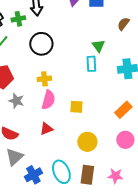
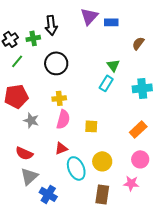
cyan rectangle: (91, 64) -> (106, 83), turned 35
cyan ellipse: (61, 172) -> (76, 168), moved
blue cross: (33, 175) -> (48, 194), turned -30
pink star: (115, 176) -> (131, 183), moved

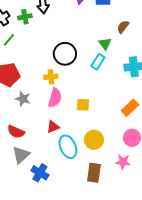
brown semicircle: (138, 43) -> (123, 27), moved
black circle: (56, 63) -> (65, 54), moved

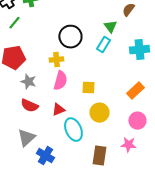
red semicircle: (16, 132) -> (29, 106), moved
yellow circle: (94, 140) -> (99, 113), moved

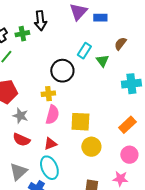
cyan rectangle: (103, 45) -> (84, 51), moved
yellow square: (88, 88) -> (80, 122), size x1.5
cyan ellipse: (73, 130) -> (49, 168), moved

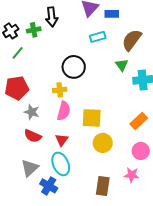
brown semicircle: (120, 44) -> (132, 40), size x1.6
cyan rectangle: (84, 51) -> (98, 37), moved, turned 42
green triangle: (102, 61) -> (122, 65), moved
red triangle: (50, 144) -> (62, 140), turned -32

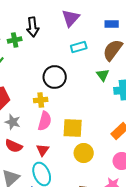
blue rectangle: (112, 14) -> (112, 24), moved

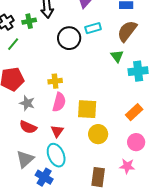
black circle: (55, 77) -> (69, 38), moved

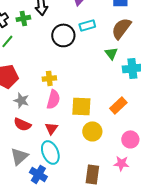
orange rectangle: (134, 112) -> (118, 105), moved

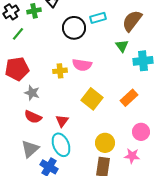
pink semicircle: (53, 99) -> (82, 65), moved, turned 84
yellow square: (81, 106) -> (92, 99), turned 35
yellow circle: (92, 131) -> (105, 143), moved

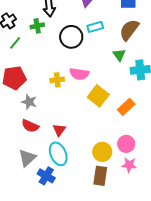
green cross: (34, 11) -> (37, 26), moved
yellow square: (92, 99) -> (98, 96), moved
pink circle: (141, 132) -> (126, 144), moved

